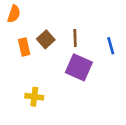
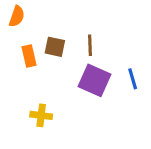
brown square: (46, 39) -> (55, 47), turned -36
blue line: (111, 46) -> (133, 79), moved

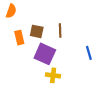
purple square: (95, 80) -> (45, 54), moved
yellow cross: (41, 115) -> (53, 75), moved

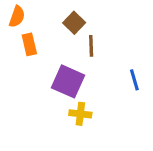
brown square: (37, 31) -> (74, 23), moved, turned 32
orange rectangle: (19, 38) -> (29, 44), moved

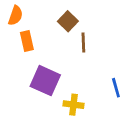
blue line: (134, 80) -> (116, 88), moved
purple square: (68, 81) -> (45, 81), moved

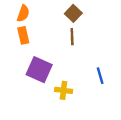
orange semicircle: (16, 16) -> (23, 13), moved
brown square: (68, 21) -> (73, 13), moved

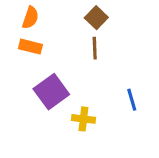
orange rectangle: (23, 35) -> (30, 47), turned -63
purple square: (39, 70) -> (51, 92), turned 30

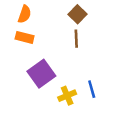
blue line: (132, 100) -> (92, 89), moved
yellow cross: (83, 119) -> (67, 96), turned -30

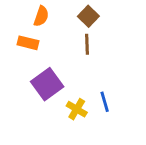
orange semicircle: (25, 14) -> (41, 16), moved
yellow cross: (67, 96) -> (77, 109), turned -36

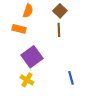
blue line: (105, 102) -> (71, 78), moved
yellow cross: (77, 109) -> (27, 80), moved

